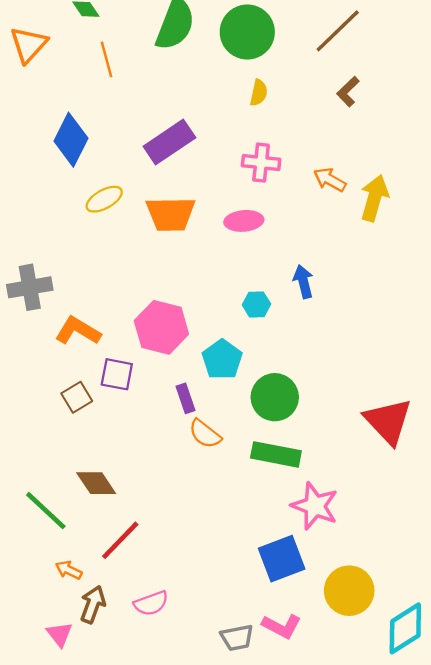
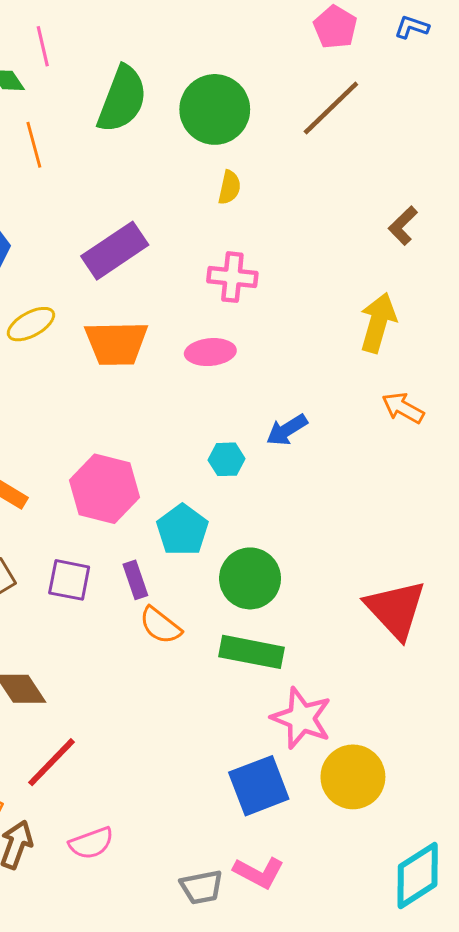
brown L-shape: (348, 92) -> (403, 226), moved
orange arrow: (330, 180) -> (403, 408), moved
blue arrow: (303, 282) -> (287, 430), turned -108
purple square: (117, 374) -> (69, 580), moved
yellow circle: (349, 591) -> (353, 777), moved

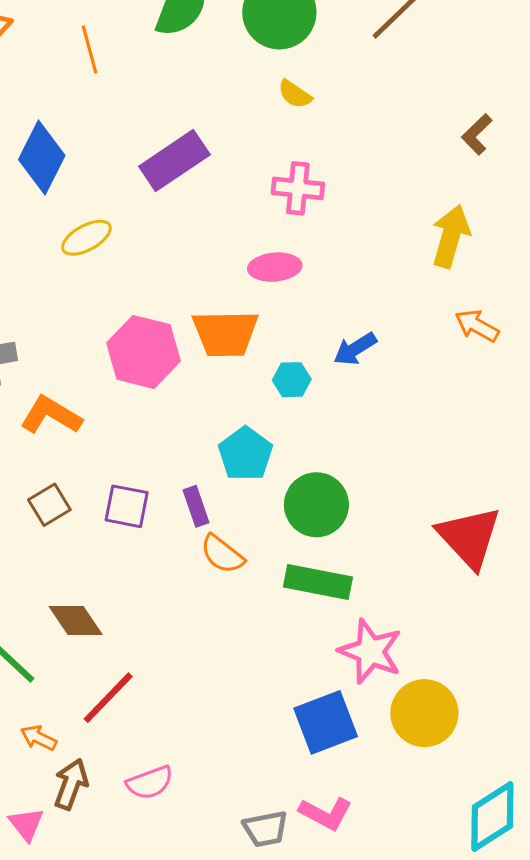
yellow semicircle: (229, 187) -> (295, 94), turned 112
orange trapezoid: (116, 343) -> (225, 333), moved
pink hexagon: (104, 489) -> (144, 352), moved

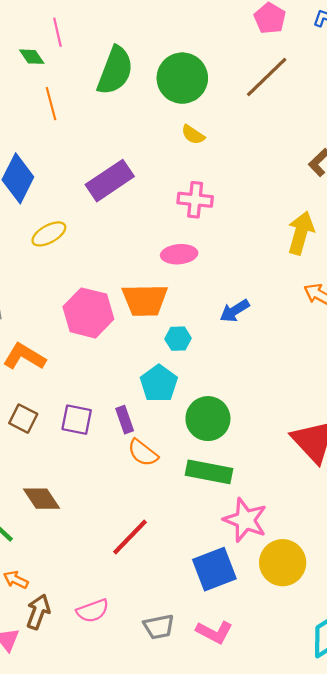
cyan hexagon: (292, 380) -> (178, 339), moved
brown square: (49, 505) -> (23, 419), turned -32
red line: (108, 698) -> (130, 537), moved
gray trapezoid: (265, 829) -> (159, 627), moved

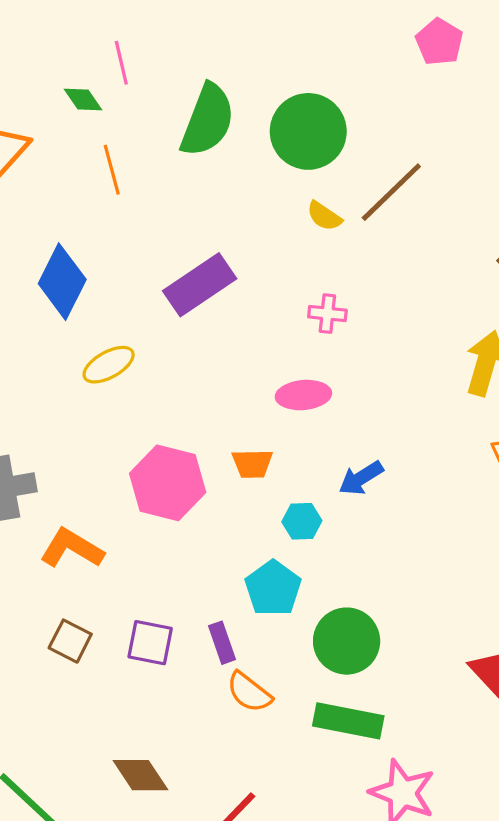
brown line: (267, 77) -> (391, 192), moved
pink cross: (195, 200) -> (327, 314), size x0.7
orange trapezoid: (145, 300) -> (252, 464), size x0.6
blue arrow: (235, 311) -> (361, 478), moved
brown diamond: (41, 499) -> (140, 775), moved

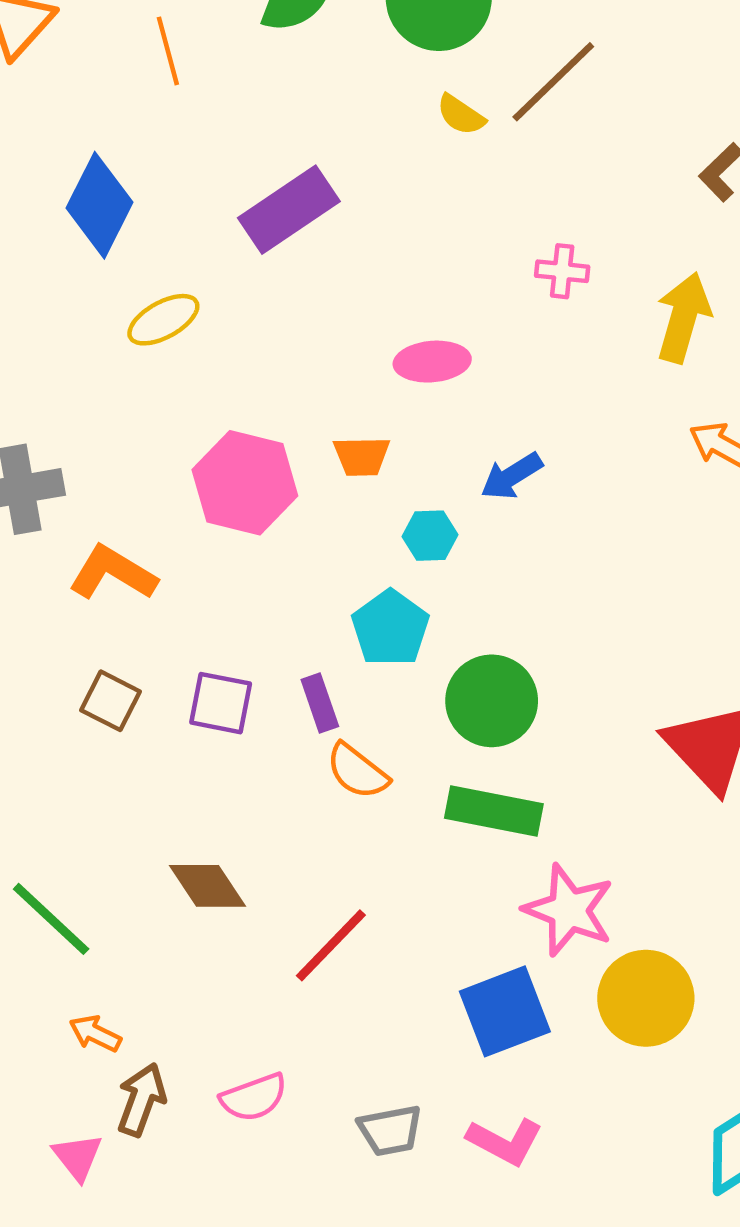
pink cross: (327, 314) -> (562, 271), moved

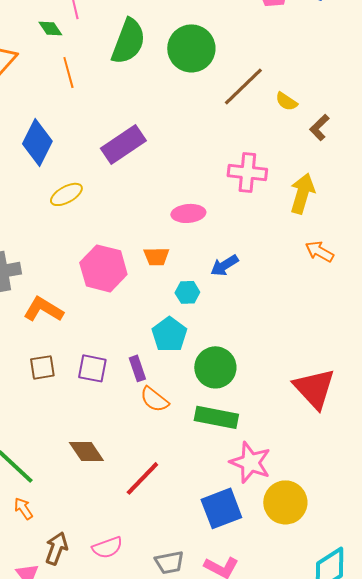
yellow semicircle: (461, 115) -> (286, 101), moved
pink cross: (562, 271) -> (247, 172), size x1.6
brown square: (111, 701) -> (42, 367), turned -36
orange arrow: (95, 1033) -> (23, 508), moved, turned 30

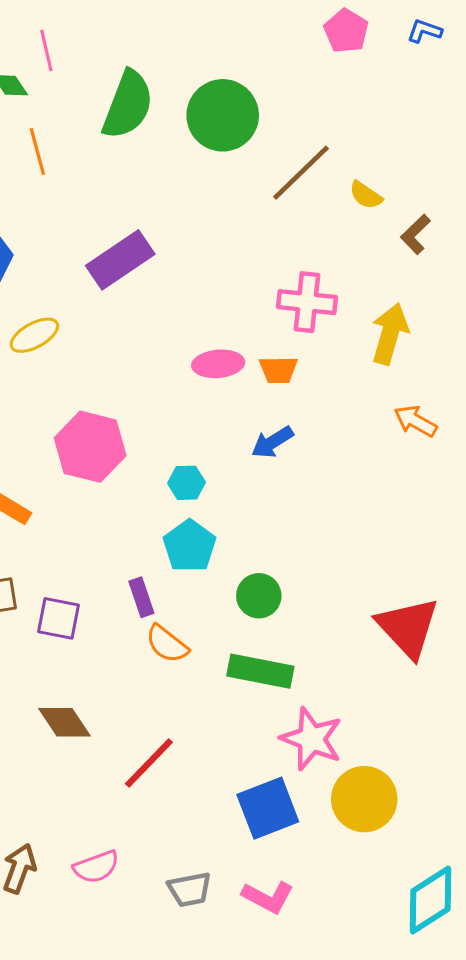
orange trapezoid: (156, 256) -> (278, 370), moved
cyan hexagon: (187, 292) -> (187, 483), moved
green circle: (215, 367) -> (259, 596), size x0.7
purple square: (92, 368) -> (59, 618), moved

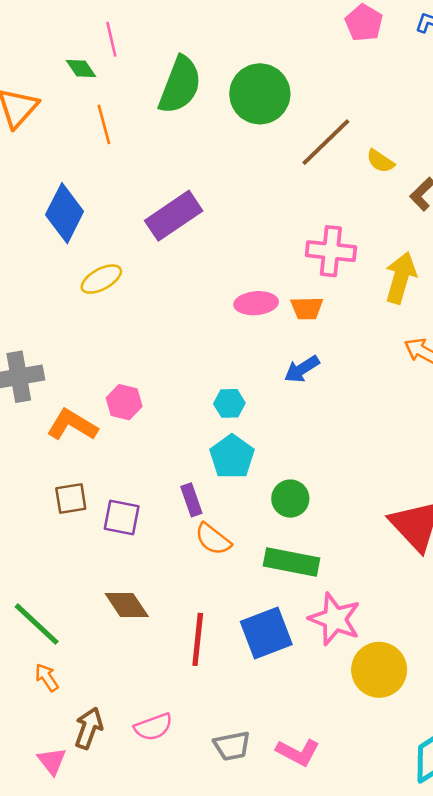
pink hexagon: (90, 447) -> (124, 402), moved, size x0.6
red line: (149, 763) -> (198, 639), turned -38
blue square: (268, 808) -> (266, 633), moved

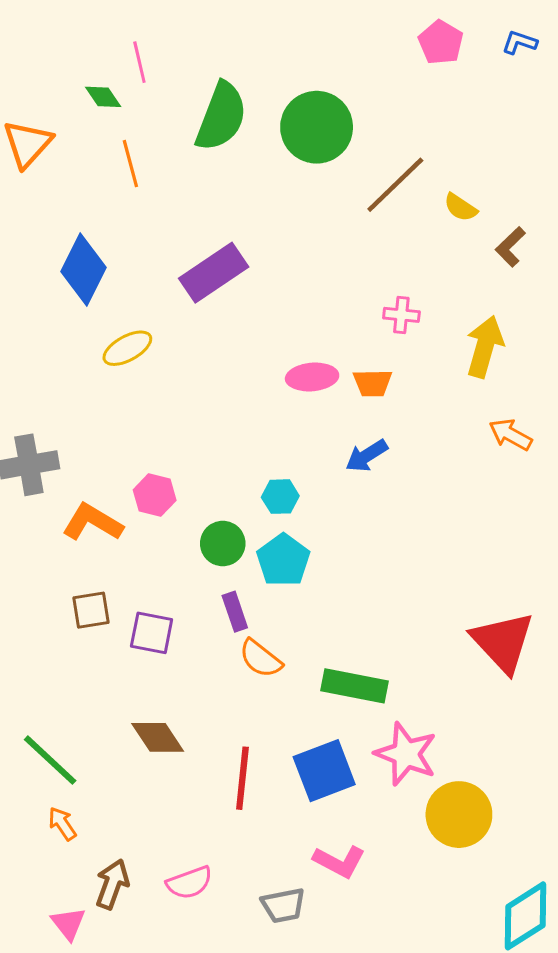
pink cross: (331, 251) -> (401, 315), size x0.6
green circle: (290, 499) -> (223, 544), moved
pink L-shape: (298, 752) -> (339, 861), moved

